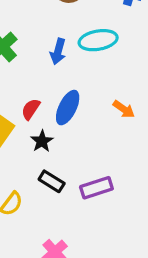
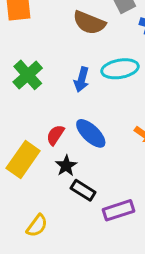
blue ellipse: (68, 108) -> (91, 133), turned -72
black rectangle: (52, 181) -> (83, 190), moved

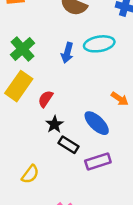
blue ellipse: (91, 133) -> (97, 123), moved
yellow rectangle: (23, 160) -> (19, 86), moved

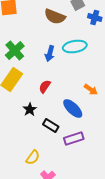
red semicircle: (46, 99) -> (45, 87), moved
black star: (54, 124) -> (30, 110), moved
yellow semicircle: (30, 174) -> (33, 158), moved

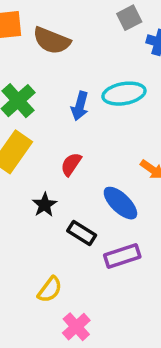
brown semicircle: (55, 17) -> (52, 41), moved

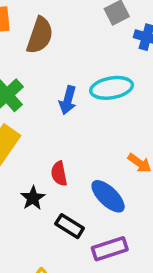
brown semicircle: (52, 41) -> (40, 35), turned -93
red semicircle: (71, 164) -> (59, 174), moved, turned -45

